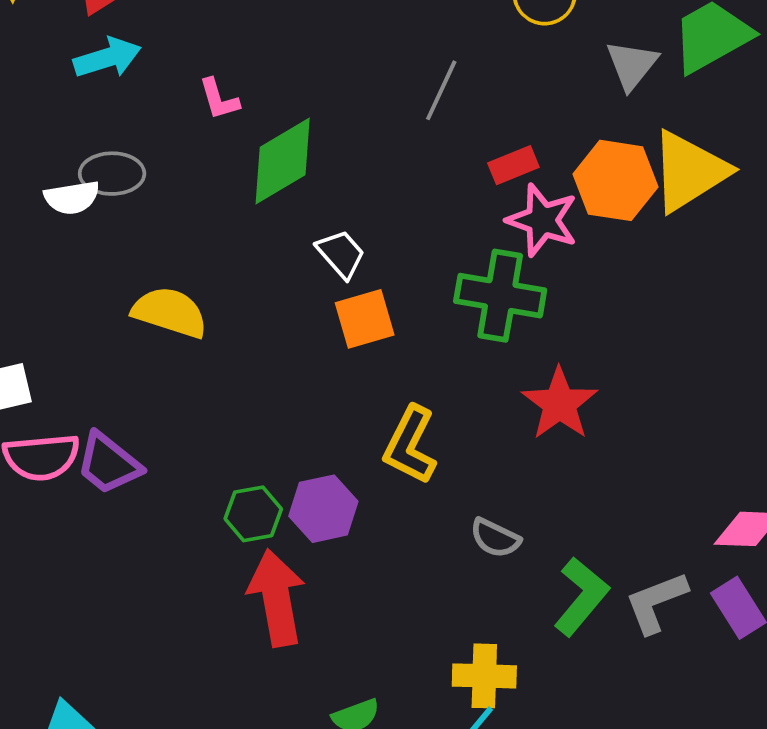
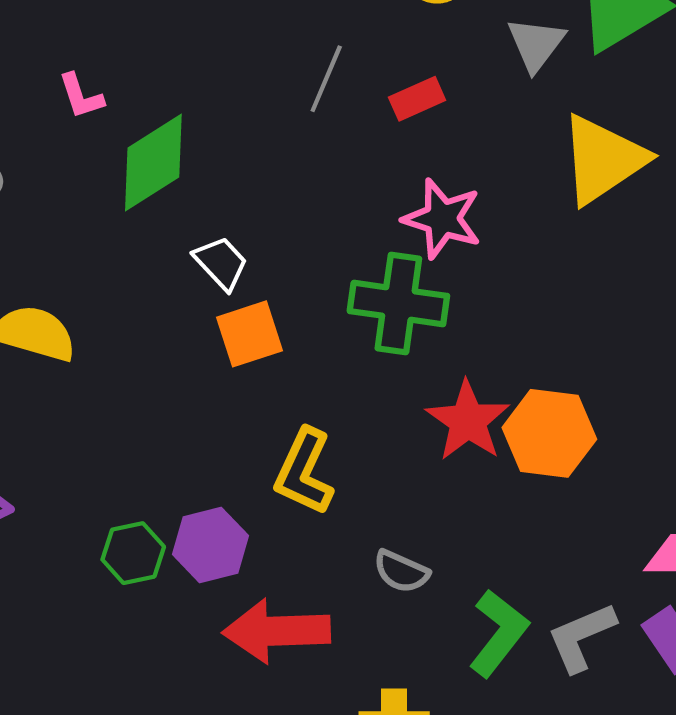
red rectangle: (513, 165) -> (417, 99), moved
orange hexagon: (616, 180) -> (549, 433), moved
red arrow: (277, 598) -> (277, 631), moved, turned -80

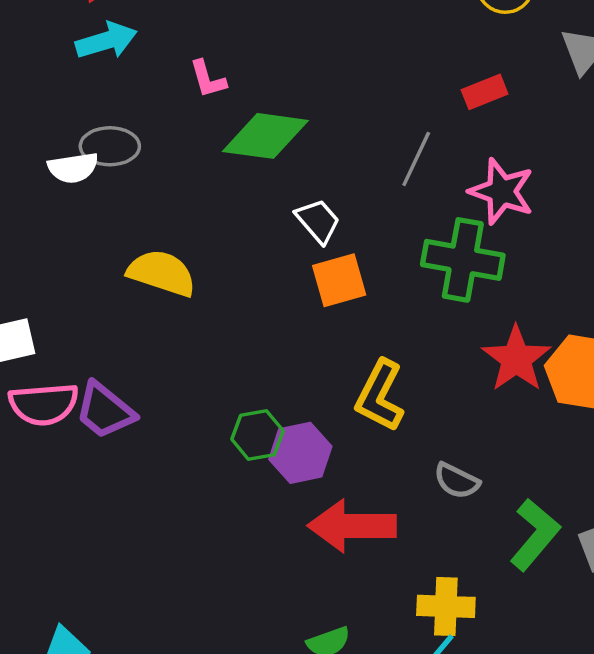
gray line: (326, 79) -> (416, 159), moved
green diamond: (153, 162) -> (265, 136), turned 38
green hexagon: (133, 553) -> (257, 435), moved

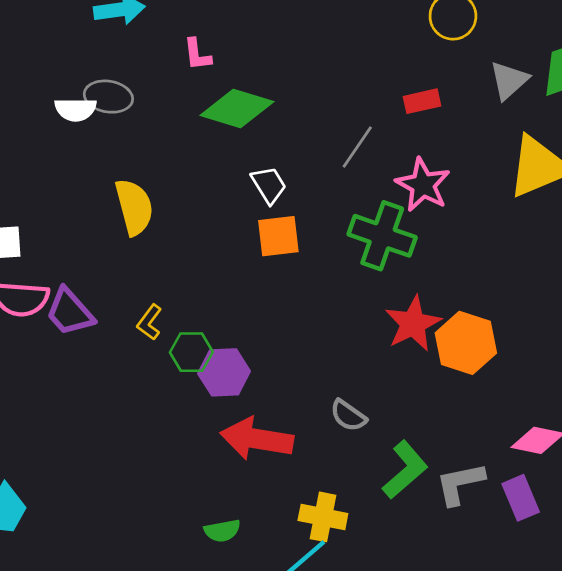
yellow semicircle: (162, 273) -> (134, 207), turned 48
yellow L-shape: (380, 396) -> (149, 322), moved, size x0.6

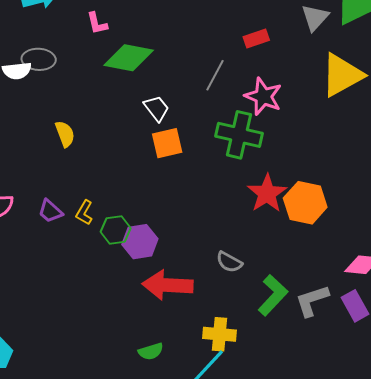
yellow semicircle: (134, 207) -> (65, 134), size x0.7
purple trapezoid: (70, 312) -> (50, 211), moved, size x0.7

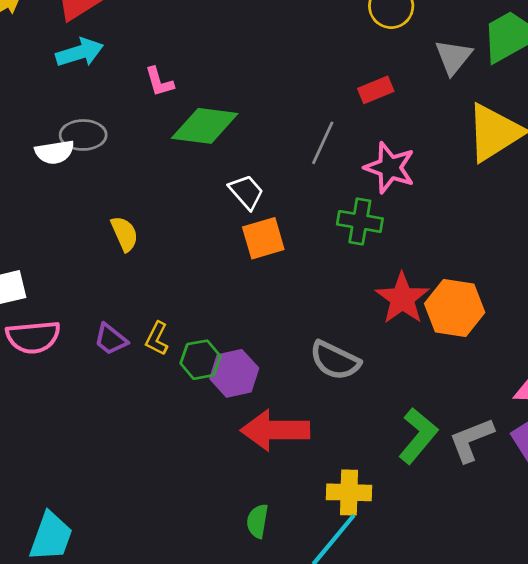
green cross: (239, 135) -> (360, 221), size x0.7
gray semicircle: (229, 262) -> (335, 360), moved, size x1.4
green semicircle: (151, 351) -> (257, 521), turned 120

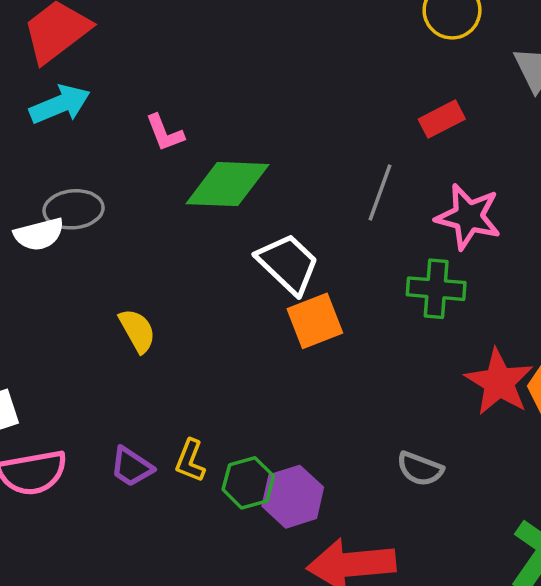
white trapezoid: (246, 192) -> (288, 264), size x1.4
gray semicircle: (335, 360) -> (420, 469), size x0.7

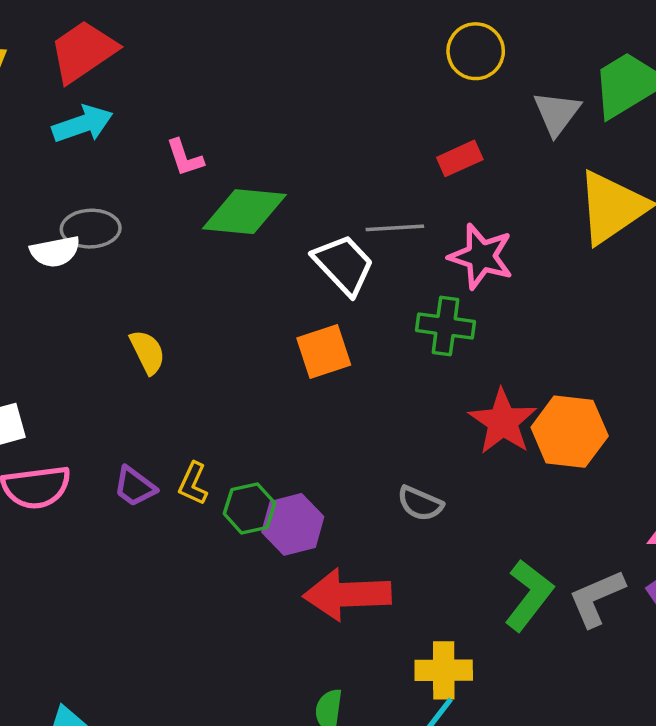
gray line: (380, 192) -> (395, 228), turned 64
white trapezoid: (288, 264) -> (344, 265), moved

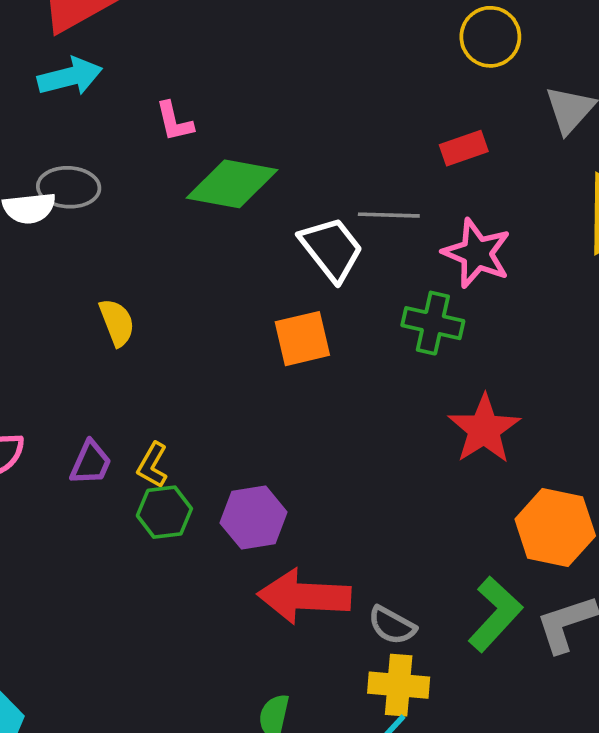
orange hexagon: (570, 432) -> (555, 528), moved
purple trapezoid: (135, 487) -> (91, 463), turned -108
gray semicircle: (420, 503) -> (392, 625), moved
green hexagon: (249, 508) -> (164, 512), moved

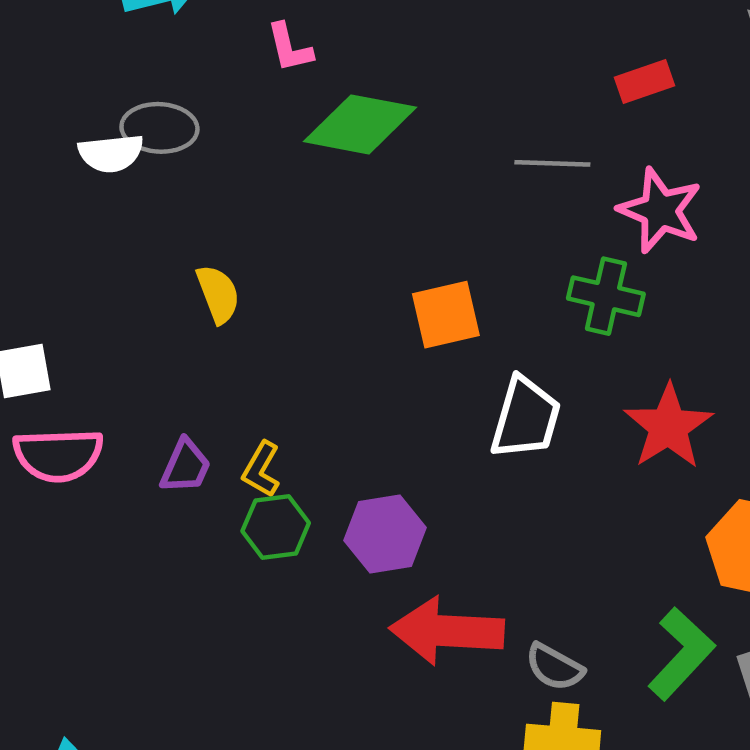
white trapezoid: (331, 249) -> (526, 418), moved, turned 54

